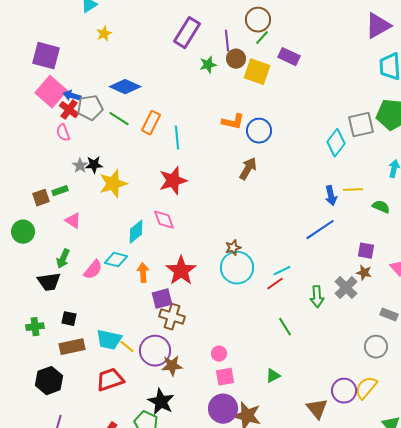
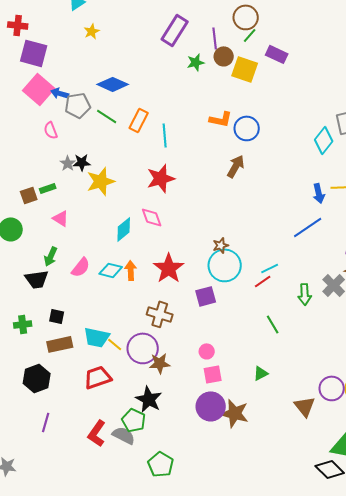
red cross: (69, 110) -> (18, 25), moved, turned -30
cyan diamond: (116, 260) -> (111, 270), moved
purple square: (162, 299) -> (206, 296), moved

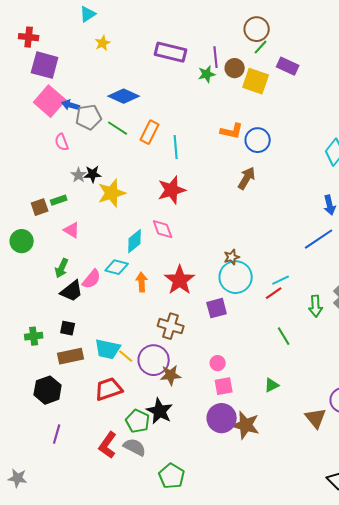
purple rectangle: (175, 30) -> (171, 52), moved, turned 72
purple line: (215, 38) -> (216, 57), moved
cyan diamond: (111, 270) -> (117, 267), moved
black trapezoid: (37, 279) -> (72, 291), moved, turned -30
green pentagon: (134, 420) -> (138, 421), moved

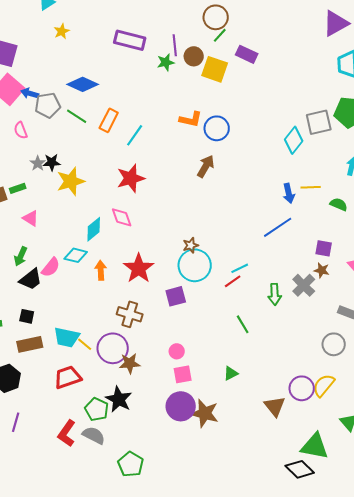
cyan line: (176, 147) -> (135, 135), turned 40

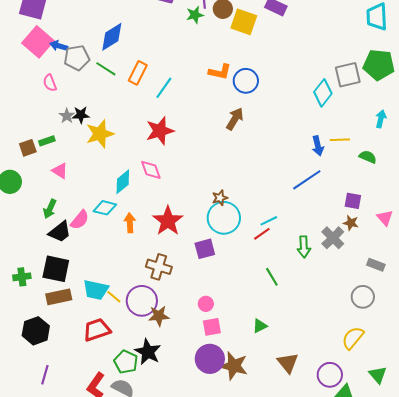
blue diamond: (83, 84) -> (112, 37), turned -56
black square: (27, 316) -> (56, 269), size x1.8
purple circle: (302, 388) -> (330, 375), moved
brown triangle: (275, 406) -> (288, 363), moved

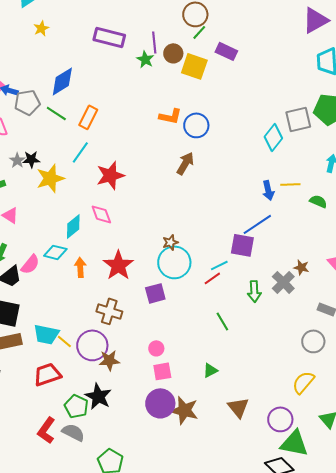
green star: (195, 15) -> (145, 59), turned -30
cyan line: (164, 88) -> (80, 152), moved
purple square: (353, 201) -> (242, 245), moved, size x1.4

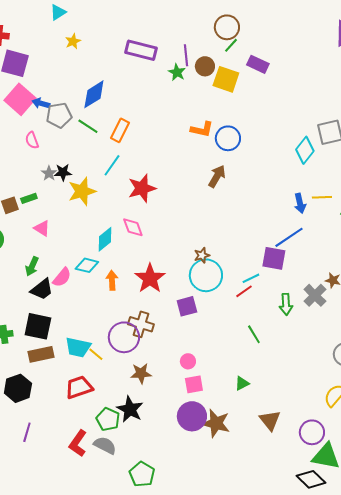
purple circle: (92, 345) -> (124, 337), moved

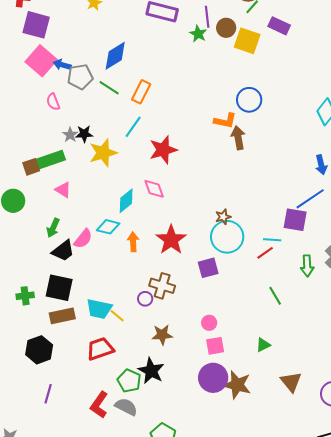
orange L-shape: (202, 129) -> (225, 121), moved
brown arrow: (217, 176) -> (238, 138), turned -40
green rectangle: (29, 198) -> (50, 160), size x1.8
cyan line: (251, 278) -> (272, 240), turned 30
purple circle: (124, 337) -> (145, 299), size x0.5

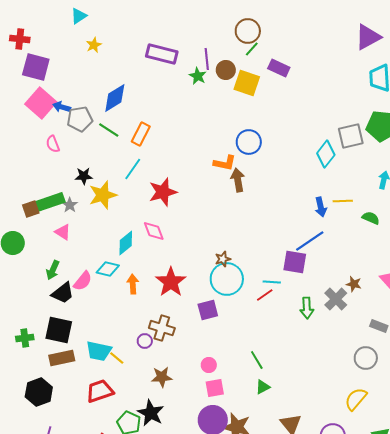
gray star: (70, 135) -> (70, 205), moved
green line: (275, 296) -> (257, 360), moved

